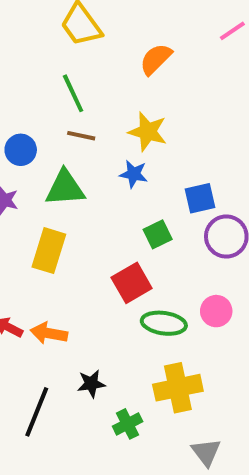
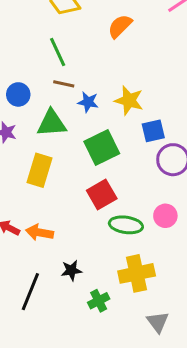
yellow star: (148, 132) -> (129, 101), moved
blue star: (134, 174) -> (88, 102), moved
green square: (158, 234) -> (102, 148), moved, size x1.6

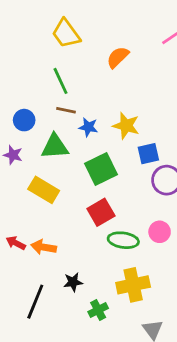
yellow rectangle: (39, 170) -> (44, 190), turned -76

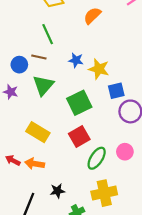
brown line: (66, 110) -> (39, 57), moved
blue star: (88, 127) -> (76, 60), moved
green triangle: (55, 147) -> (43, 85), turned -45
yellow rectangle: (44, 190) -> (38, 132), moved
green ellipse: (123, 240) -> (97, 158), turned -65

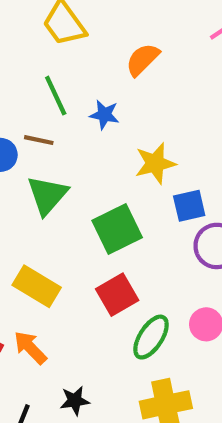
blue star: (76, 60) -> (104, 115), moved
yellow star: (99, 69) -> (155, 163), turned -30
orange arrow: (35, 164) -> (30, 348), turned 36

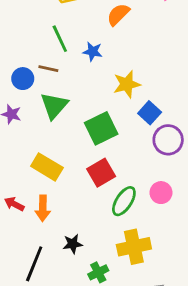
blue square: (189, 206) -> (150, 113), turned -35
orange arrow: (30, 348) -> (43, 208), turned -135

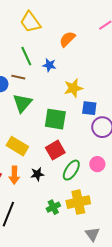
blue square: (150, 113) -> (89, 108), turned -35
green square: (101, 128) -> (55, 119), turned 35
black star: (73, 244) -> (37, 174), moved
green cross: (98, 272) -> (53, 207), moved

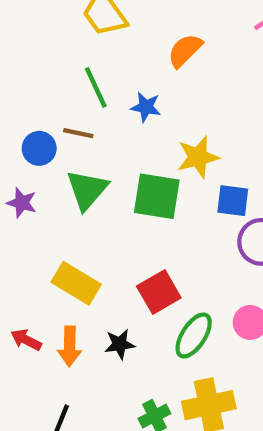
green square: (55, 119) -> (157, 196), moved

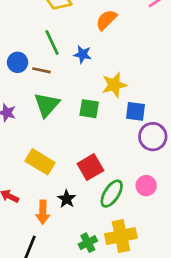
blue circle: (39, 148) -> (18, 62), moved
green square: (157, 196) -> (89, 109), size x0.7
black star: (120, 344) -> (67, 199), turned -30
orange arrow: (70, 346) -> (43, 212), moved

